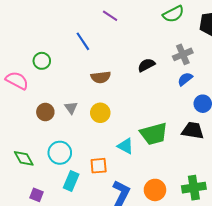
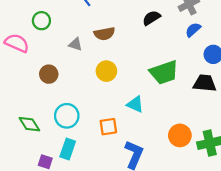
gray triangle: (71, 108) -> (76, 44), moved, turned -32
green trapezoid: (154, 134) -> (164, 72), moved
cyan rectangle: (71, 181) -> (68, 149), moved
orange circle: (155, 190) -> (180, 135), moved

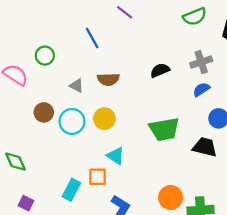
cyan triangle: (135, 104) -> (116, 156), moved
cyan circle: (67, 116) -> (72, 121), moved
cyan rectangle: (68, 149) -> (71, 190), moved

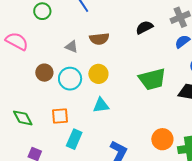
green circle: (45, 56) -> (42, 11), moved
cyan triangle: (116, 156) -> (101, 105), moved, turned -36
orange square: (97, 177) -> (60, 116), moved

